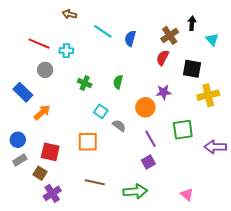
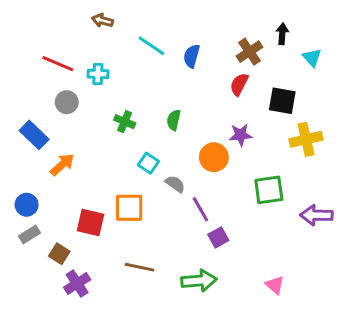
purple line: (150, 139) -> (200, 209), moved
red square: (50, 152) -> (90, 223), moved

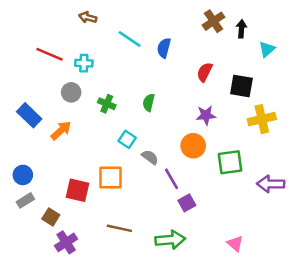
brown cross: (250, 52) -> (213, 21), moved
cyan triangle: (312, 58) -> (267, 49), turned 30
gray circle: (67, 102) -> (71, 92), moved
orange circle: (214, 157) -> (193, 146), moved
orange arrow: (62, 165) -> (61, 130), moved

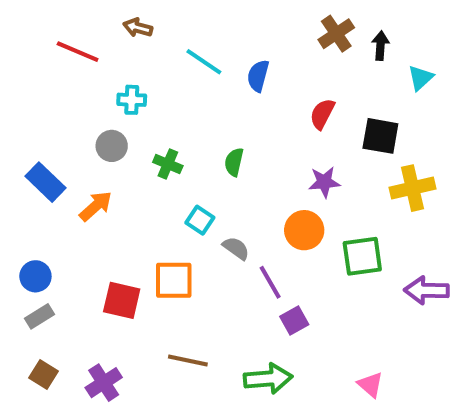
red line: (50, 54) -> (78, 52), moved
brown square: (51, 217) -> (43, 375), moved

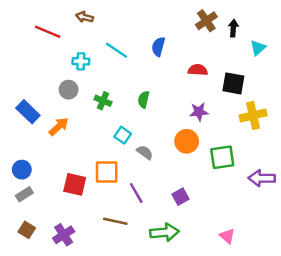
cyan line: (204, 62) -> (117, 50), moved
red semicircle: (322, 114) -> (198, 70), turned 66
purple line: (270, 282) -> (136, 193), moved

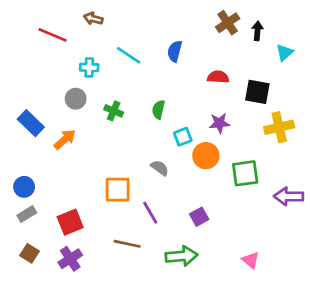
cyan square: (123, 135) -> (183, 137), moved, turned 35
red square: (75, 184) -> (70, 222), moved, turned -35

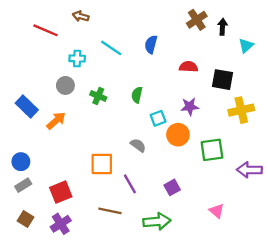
pink triangle: (251, 260) -> (217, 211), moved

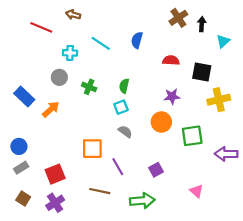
cyan square: (158, 118) -> (121, 107), moved

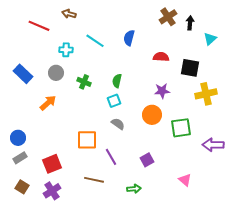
blue rectangle: (24, 96) -> (23, 74), moved
green arrow: (142, 201) -> (134, 189), size x0.6

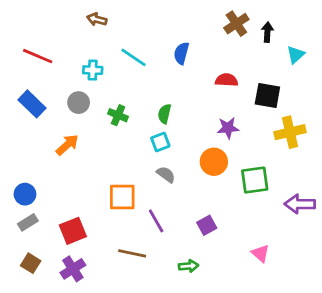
red line: (39, 26) -> (38, 56), moved

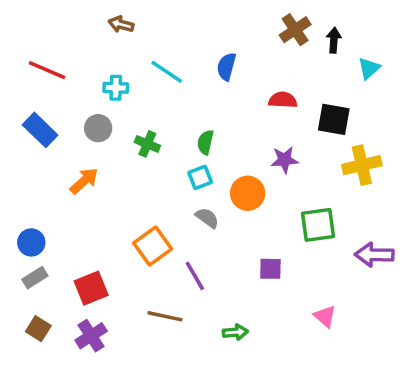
orange circle: (214, 162) -> (248, 193), moved
orange square: (122, 197) -> (153, 246), turned -36
purple square: (207, 225) -> (270, 269), moved, turned 30

